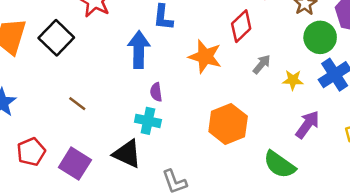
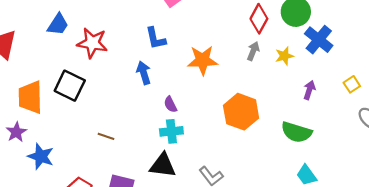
red diamond: (241, 26) -> (259, 19), moved
blue arrow: (139, 50) -> (144, 73), size x0.7
purple arrow: (308, 124) -> (309, 90), size x0.7

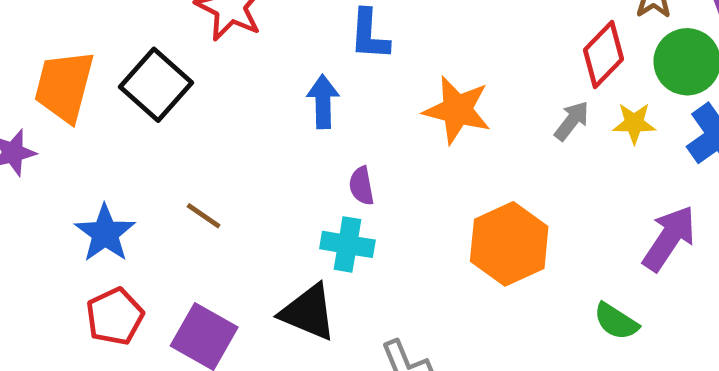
yellow star: (284, 56) -> (634, 123), moved
purple arrow: (309, 90) -> (669, 238), size x1.6
green semicircle: (296, 132) -> (616, 321), size x0.7
blue star: (41, 156) -> (105, 233), moved

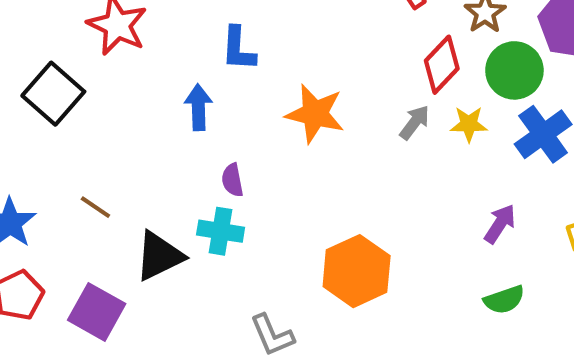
purple arrow: (669, 238) -> (500, 224), size x0.7
orange hexagon: (509, 244) -> (357, 271), moved
black triangle: (308, 312) -> (159, 256), moved, turned -48
green semicircle: (616, 321) -> (504, 300), moved, turned -51

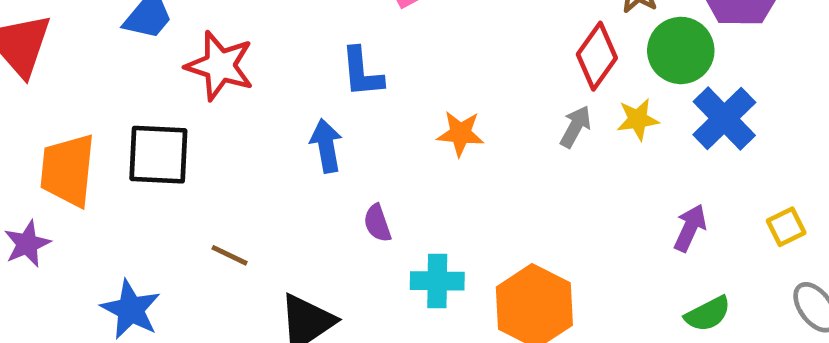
black square: (53, 94) -> (158, 155), turned -30
orange star: (315, 114) -> (460, 133), size x0.7
brown line: (95, 207) -> (230, 255), moved
cyan cross: (221, 231) -> (437, 281), moved

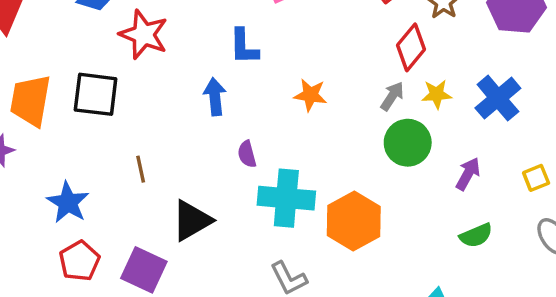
green circle: (681, 50) -> (408, 143), moved
brown line: (230, 255) -> (141, 169), turned 48
cyan cross: (437, 281) -> (286, 198), size x1.5

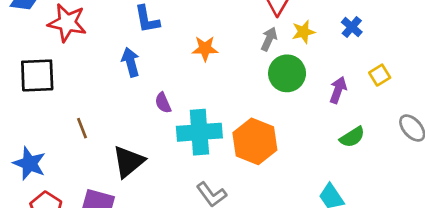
blue cross: (498, 98) -> (352, 27), size x0.6
yellow square: (536, 178) -> (380, 75), moved

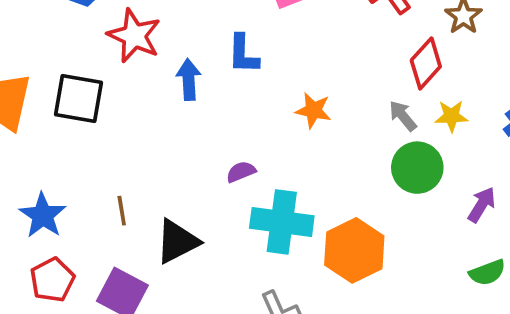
gray arrow: (269, 39) -> (403, 116), turned -75
blue arrow: (131, 62) -> (189, 80), moved
purple semicircle: (163, 103) -> (241, 172), turned 80
brown line: (82, 128) -> (122, 211), moved

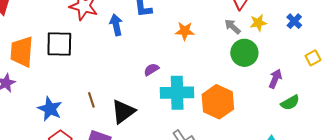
purple arrow: (482, 205) -> (275, 79), moved

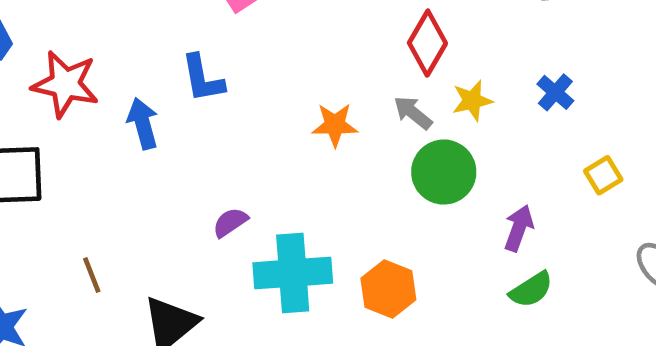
orange star: (185, 31) -> (335, 125), moved
brown line: (91, 100) -> (92, 275), moved
orange hexagon: (218, 102) -> (388, 289), size x0.7
green semicircle: (290, 103) -> (531, 290), moved

